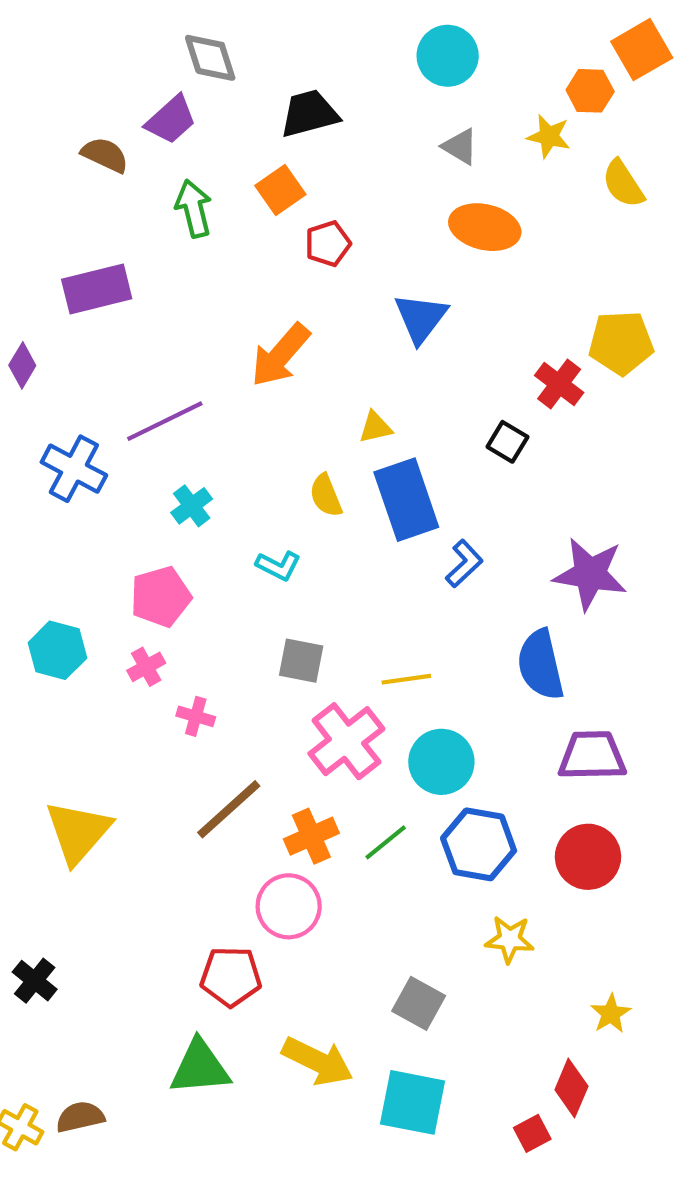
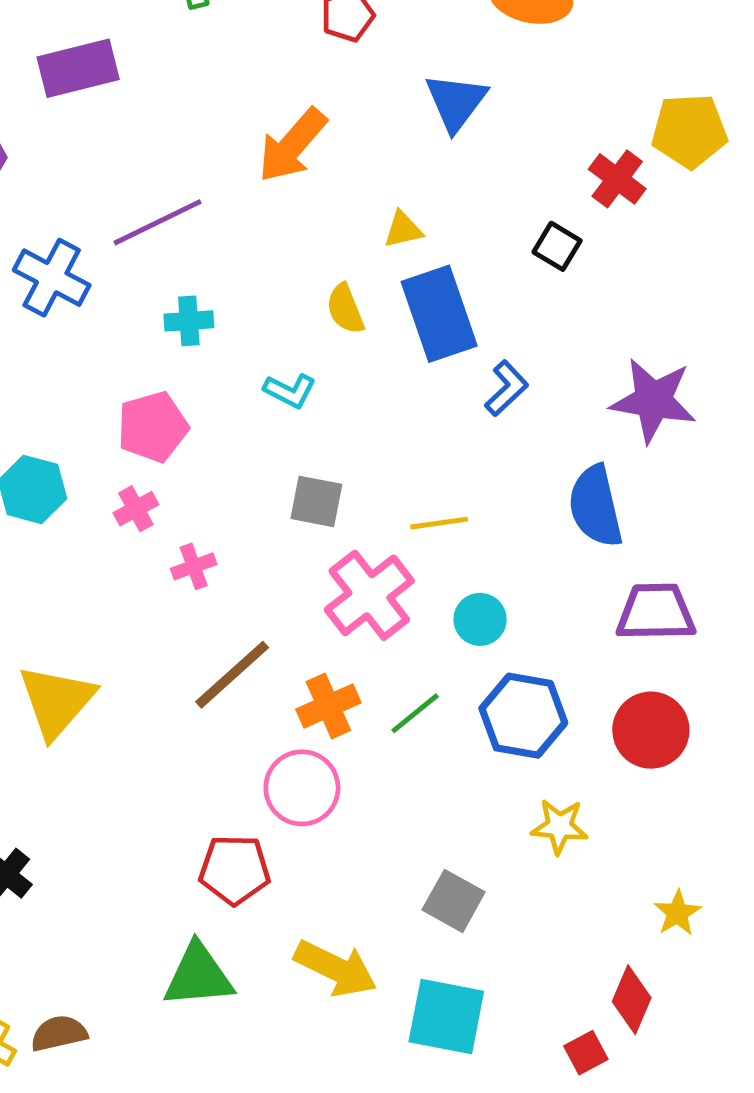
cyan cross: (192, 506) -> (189, 321), turned 33
pink cross: (196, 716) -> (194, 566), turned -36
cyan circle: (441, 762) -> (480, 619), size x0.7

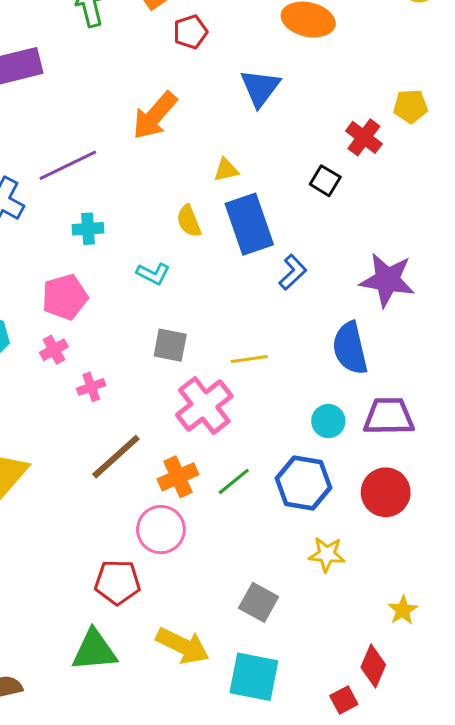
yellow pentagon: (689, 131) -> (410, 106), size x0.7
cyan circle: (480, 619) -> (328, 421), moved

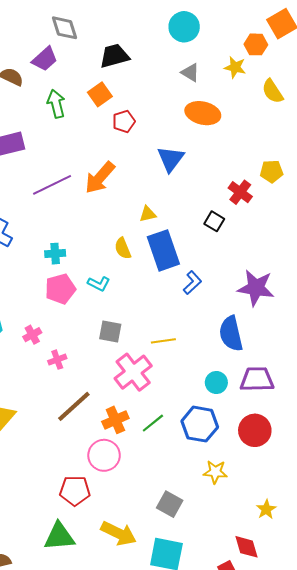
purple line: (68, 165) -> (52, 185), moved
pink pentagon: (65, 297) -> (60, 289), moved
red diamond: (373, 666) -> (247, 547), turned -40

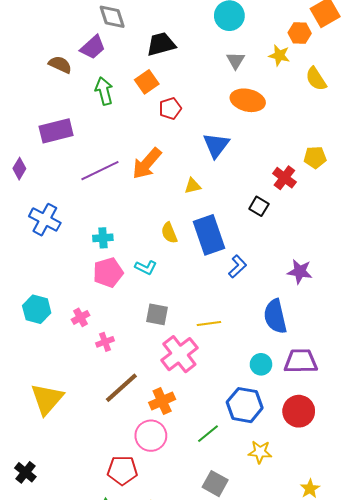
gray triangle: (190, 73) -> (235, 61), turned 30
yellow triangle: (148, 214) -> (193, 186), moved
purple star: (256, 288) -> (300, 272), size x0.7
green line: (153, 423) -> (208, 434), moved

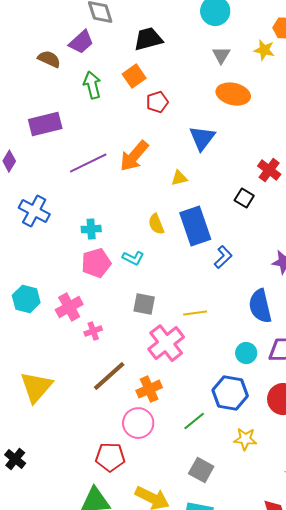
pink cross: (81, 317) -> (69, 307), size x1.5

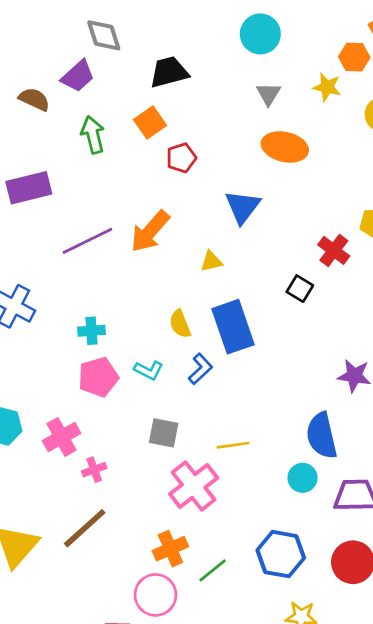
blue L-shape: (223, 257) -> (200, 369), moved
cyan circle: (246, 353) -> (303, 478), moved
brown line: (109, 376) -> (85, 528), moved
green line: (194, 421) -> (213, 570), moved

